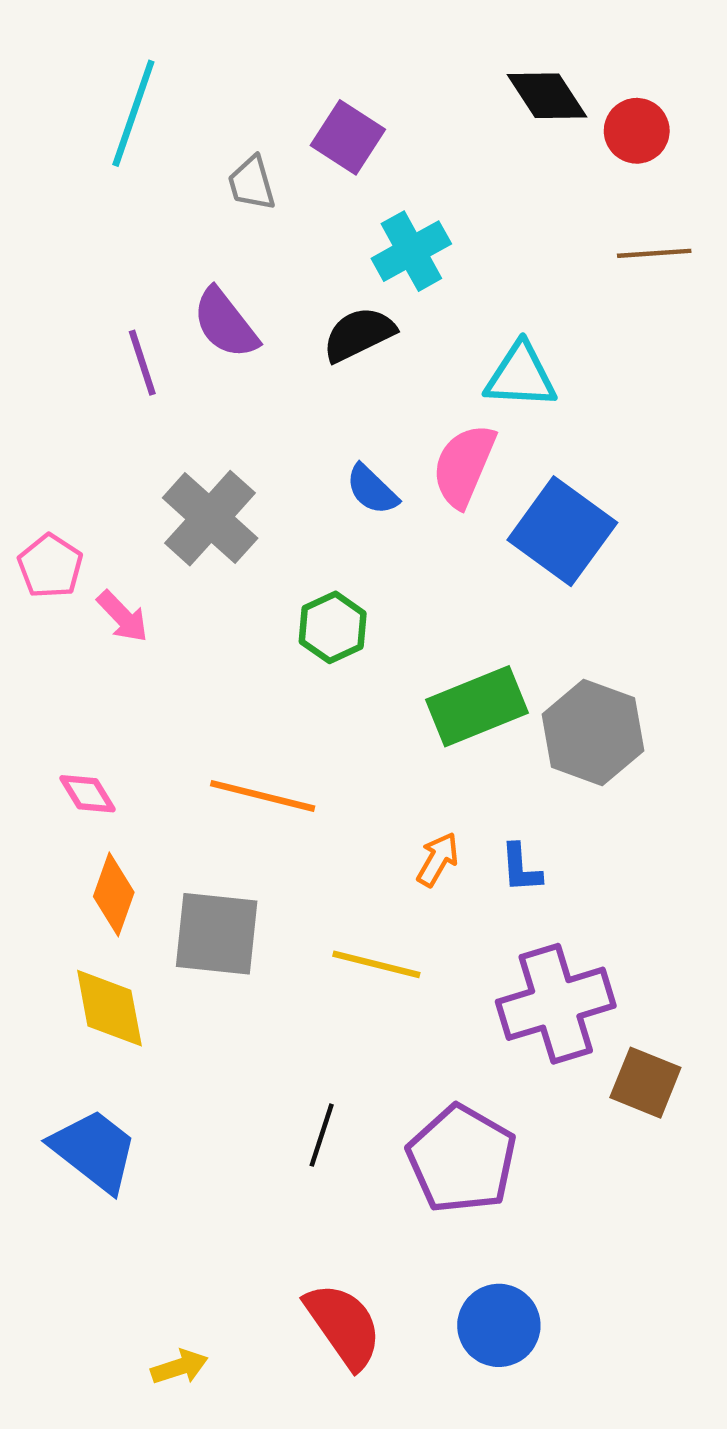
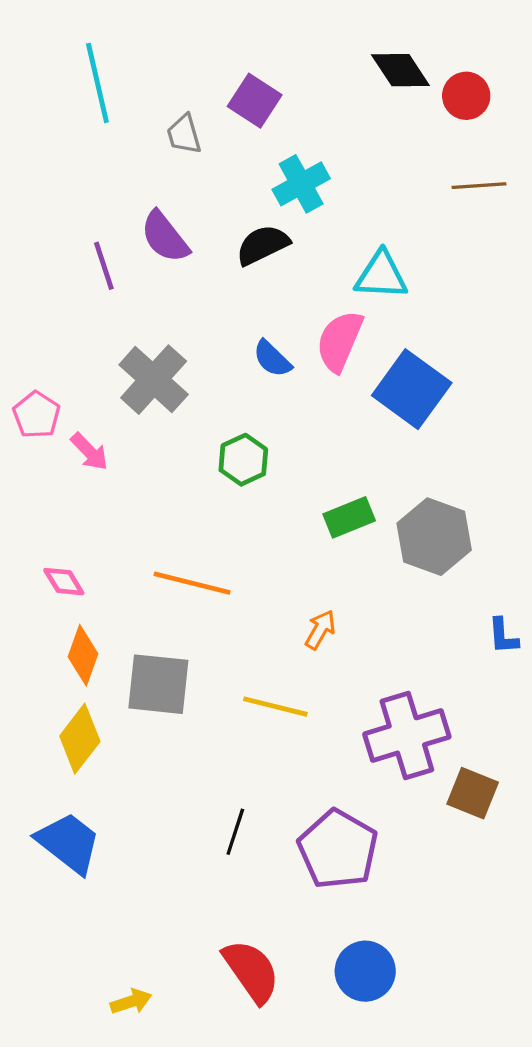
cyan line: (133, 113) -> (97, 83), turned -32
green rectangle: (477, 706) -> (349, 517), size x0.7
blue L-shape: (521, 868) -> (503, 636), moved
yellow diamond: (109, 1008) -> (80, 739), turned 48

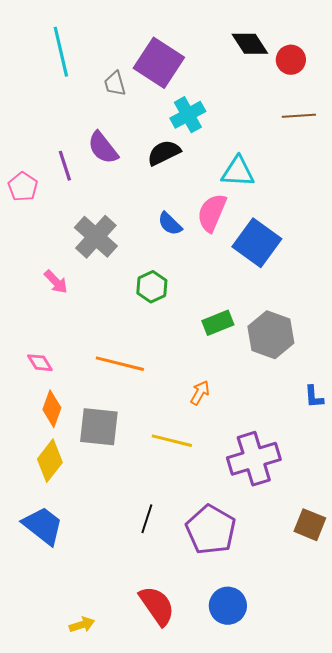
purple square: (255, 101) -> (159, 63), size x1.5
pink pentagon: (37, 415) -> (23, 187), moved
brown square: (473, 793) -> (310, 525), moved

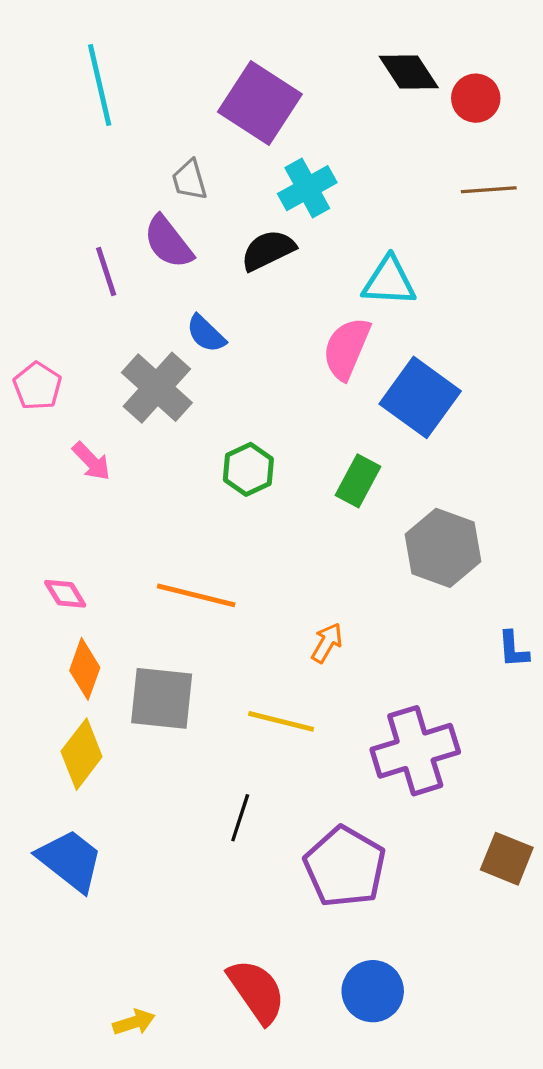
gray trapezoid: (115, 84) -> (190, 180), moved
pink pentagon: (23, 187) -> (37, 386), moved
blue semicircle: (170, 224) -> (206, 334), moved
green rectangle: (218, 323) -> (358, 481), moved, turned -40
black line: (147, 519) -> (240, 818), moved

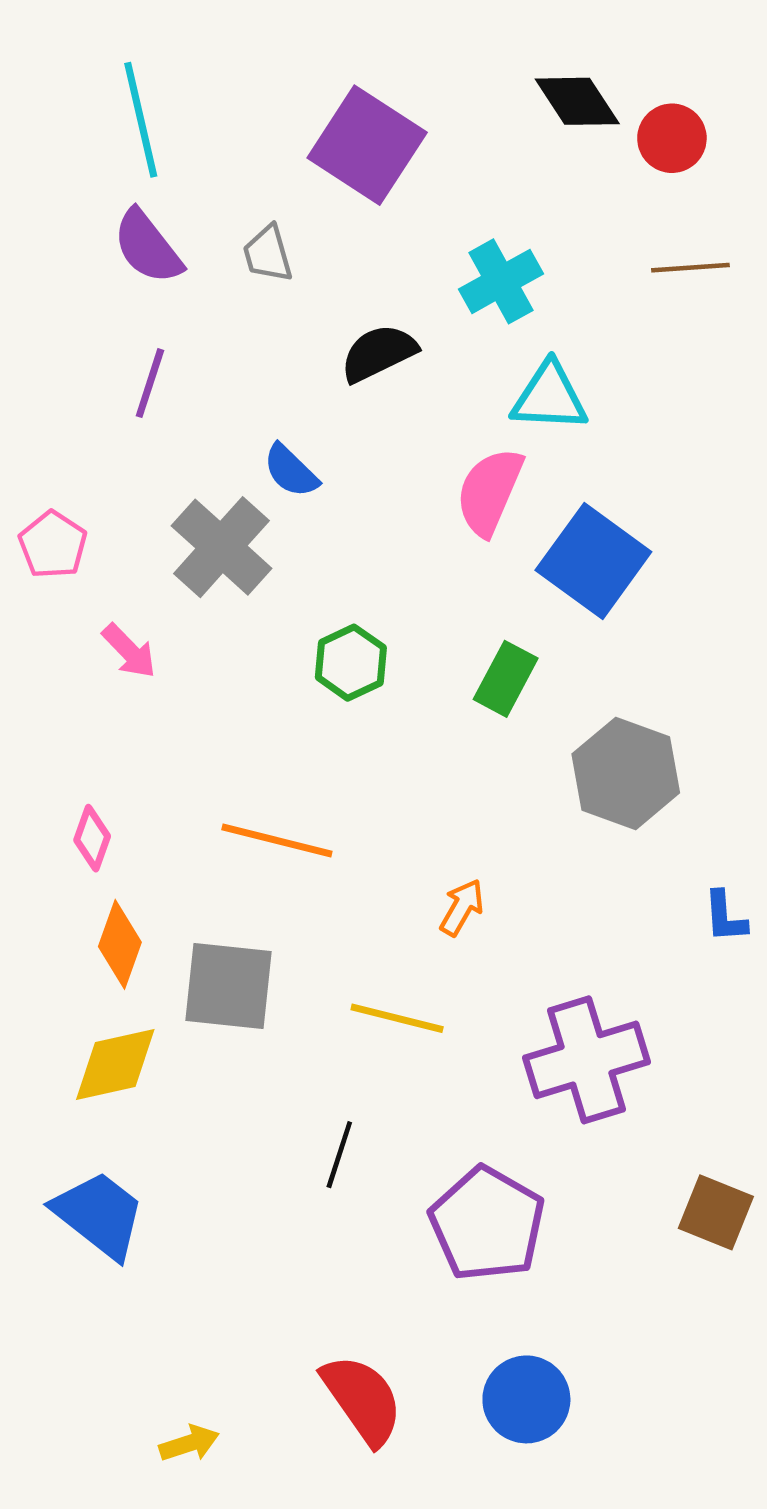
cyan cross: (307, 188) -> (501, 281), moved
purple semicircle: (168, 242) -> (148, 247), moved
purple line: (106, 272) -> (150, 383), turned 36
pink diamond: (65, 594) -> (92, 838), turned 51
yellow diamond: (82, 754) -> (115, 1065), turned 40

